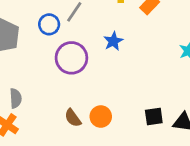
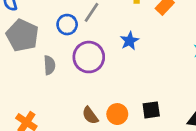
gray semicircle: (16, 98) -> (49, 65), moved
black square: (154, 117) -> (151, 110), moved

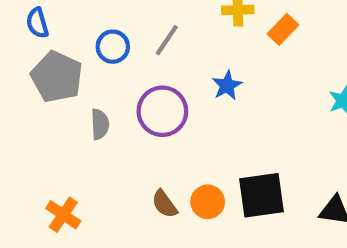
blue circle: (67, 25) -> (113, 47), moved
black square: (151, 110) -> (262, 195), size x1.6

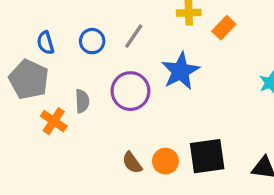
blue semicircle: (37, 23) -> (45, 43), moved
gray pentagon: (57, 77) -> (29, 79), moved
blue star: (227, 85) -> (180, 71), size x1.6
orange cross: (63, 215) -> (54, 121), moved

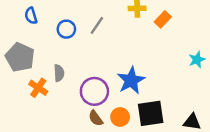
blue semicircle: (45, 43) -> (31, 16), moved
blue star: (180, 71) -> (131, 80), moved
purple circle: (130, 91) -> (94, 91), moved

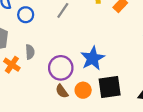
blue circle: (66, 29) -> (26, 15), moved

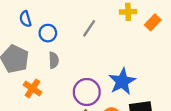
gray semicircle: (30, 52) -> (54, 60), moved

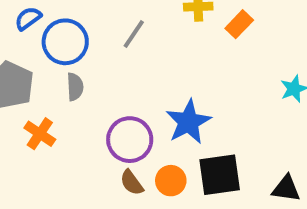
blue semicircle: (25, 19) -> (28, 18), turned 70
blue circle: (48, 33) -> (65, 42), size x1.5

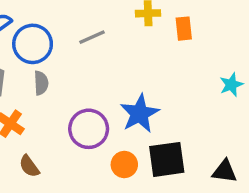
orange rectangle: (239, 24) -> (184, 29), turned -50
gray line: (134, 34) -> (92, 37), turned 32
brown semicircle: (132, 183) -> (29, 166), moved

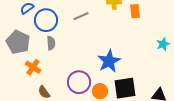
purple circle: (89, 129) -> (79, 82), moved

